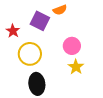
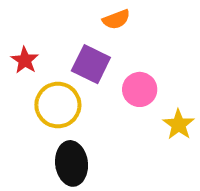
purple square: (40, 21) -> (91, 64), moved
yellow star: (76, 67) -> (179, 125), moved

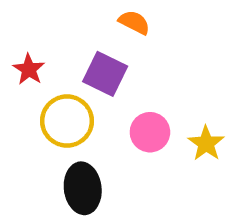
orange semicircle: (116, 19) -> (134, 22), turned -132
pink circle: (140, 89) -> (150, 132), moved

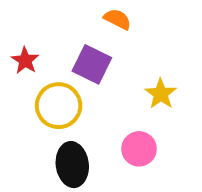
pink circle: (150, 132) -> (139, 149), moved
yellow star: (206, 143) -> (161, 94), moved

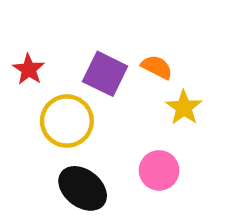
orange semicircle: (117, 19) -> (157, 67), moved
black ellipse: (72, 165) -> (83, 188), turned -45

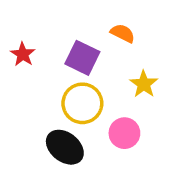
orange semicircle: (157, 67) -> (123, 33), moved
yellow circle: (67, 121) -> (82, 103), moved

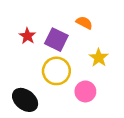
red star: (23, 54) -> (27, 36), moved
black ellipse: (65, 147) -> (25, 100), moved

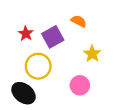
purple square: (56, 40) -> (53, 37), turned 35
yellow circle: (56, 71) -> (38, 66), moved

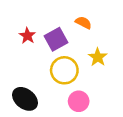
yellow circle: (38, 66) -> (64, 70), moved
pink circle: (80, 85) -> (79, 101), moved

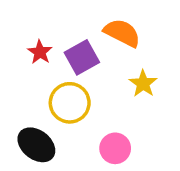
orange semicircle: (83, 23) -> (122, 33), size x1.5
yellow circle: (64, 70) -> (70, 103), moved

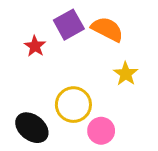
purple square: (82, 57) -> (69, 25), moved
yellow circle: (70, 103) -> (73, 105), moved

